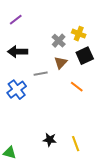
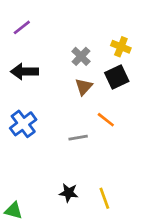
yellow cross: (79, 34) -> (121, 47), moved
gray line: (41, 74) -> (78, 138), moved

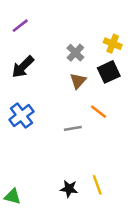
black arrow: (25, 72) -> (23, 67), turned -45
black star: (69, 193) -> (69, 189), moved

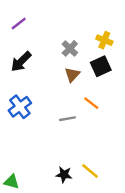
yellow line: (97, 185) -> (90, 171), turned -30

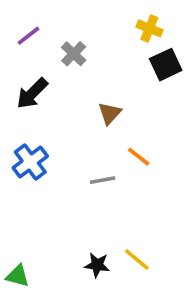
yellow cross: (104, 40) -> (149, 28), moved
gray cross: (70, 48) -> (74, 54), moved
black square: (101, 66) -> (166, 65), moved

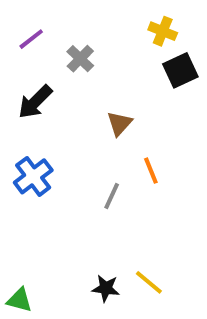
orange line: (139, 157) -> (151, 171), turned 30
gray line: (103, 180) -> (112, 196), turned -55

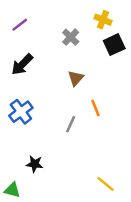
gray cross: (80, 59) -> (71, 37), moved
yellow line: (149, 282) -> (106, 184), moved
black star: (106, 288) -> (35, 164), moved

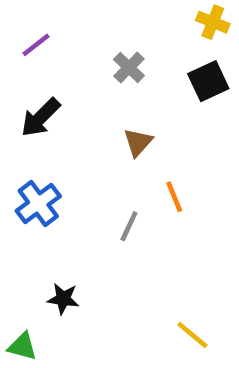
yellow cross: (103, 20) -> (213, 22), moved

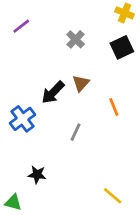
black arrow: (41, 117) -> (53, 92), moved
orange line: (174, 197) -> (114, 107), moved

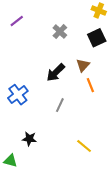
brown triangle: (81, 83) -> (83, 65), moved
black arrow: (53, 92) -> (56, 72), moved
yellow line: (113, 196) -> (84, 146), moved

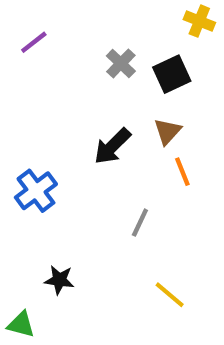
black square: (97, 38) -> (172, 74), moved
gray line: (60, 105) -> (140, 223), moved

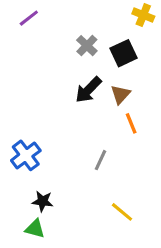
purple line: (34, 42) -> (29, 18), moved
black arrow: (112, 146) -> (88, 90), moved
blue cross: (36, 191) -> (26, 155), moved
green triangle: (21, 324) -> (35, 229), moved

